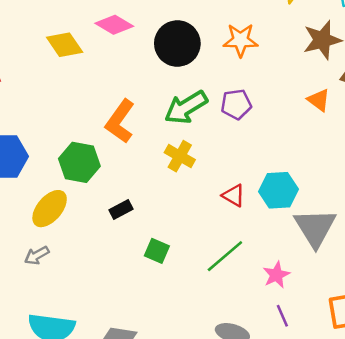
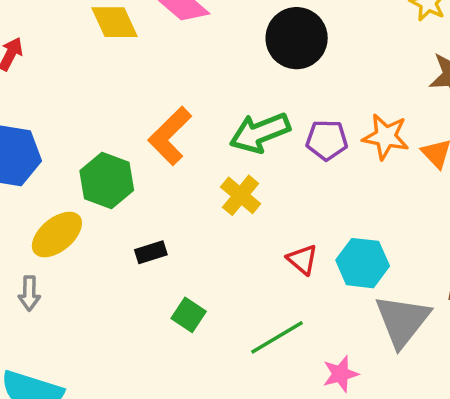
orange star: (241, 40) -> (386, 137), moved
black circle: (177, 43) -> (297, 38), moved
gray arrow: (37, 255) -> (29, 293), turned -70

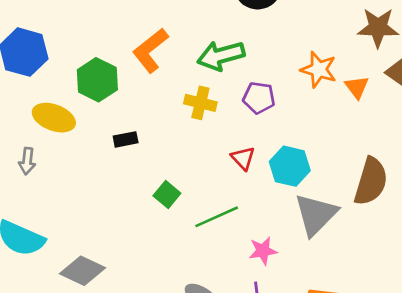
purple pentagon: (327, 140) -> (259, 98), moved
yellow cross: (241, 195) -> (200, 103), turned -32
yellow ellipse: (57, 235) -> (54, 118), turned 54
green square: (189, 315) -> (167, 195), moved

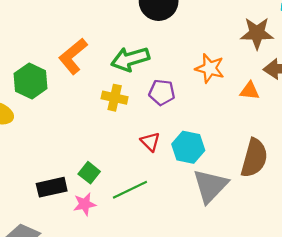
orange triangle: (357, 87) -> (250, 91), moved, turned -45
black rectangle: (126, 139) -> (52, 187), moved, size x1.5
pink star: (263, 251) -> (85, 204), moved

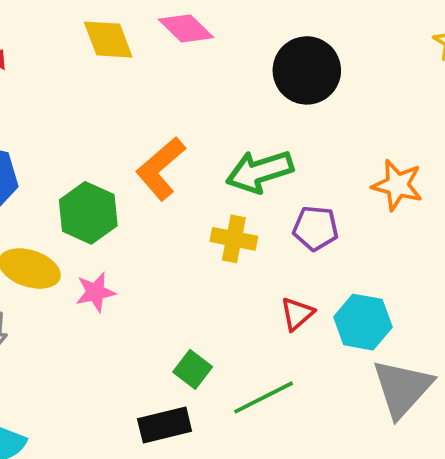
red triangle: (150, 142) -> (297, 314), turned 35
black rectangle: (52, 187) -> (165, 425), moved
pink star: (85, 204) -> (95, 292), moved

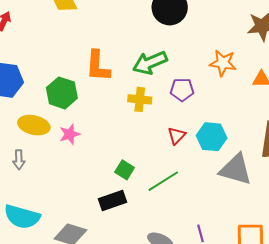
orange L-shape: (161, 169) -> (98, 66), turned -40
gray triangle: (402, 388) -> (236, 169), turned -51

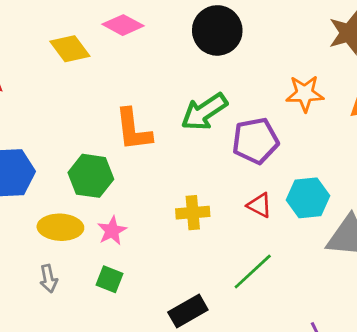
purple pentagon: (182, 90) -> (255, 141), size x1.4
yellow cross: (140, 99) -> (193, 213), moved
red triangle: (177, 136) -> (260, 205), turned -36
green square: (125, 170) -> (109, 279), moved

